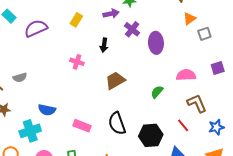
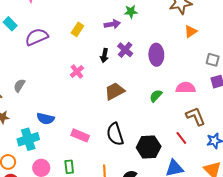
purple cross: (132, 29) -> (125, 50), moved
gray square: (204, 34) -> (213, 60), moved, turned 32
pink cross: (77, 62) -> (77, 71), turned 32
gray semicircle: (20, 77) -> (19, 86), turned 136
green semicircle: (157, 92) -> (156, 96), moved

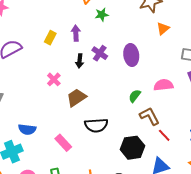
purple arrow: (112, 24) -> (76, 33), moved, turned -77
brown trapezoid: (115, 91) -> (76, 98), moved
brown L-shape: (196, 116) -> (149, 116), moved
black semicircle: (115, 134) -> (96, 125), moved, turned -70
pink rectangle: (80, 135) -> (63, 143), turned 30

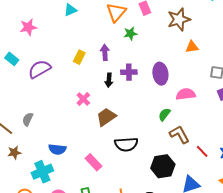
orange triangle: (163, 29) -> (192, 47), turned 32
purple cross: (100, 53) -> (129, 72), turned -35
pink semicircle: (163, 85) -> (186, 94), moved
red line: (164, 135) -> (202, 151), moved

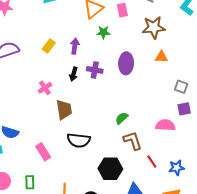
purple ellipse: (160, 74) -> (126, 63), moved
pink semicircle: (186, 94) -> (165, 125), moved
brown trapezoid: (106, 117) -> (64, 110), turned 105

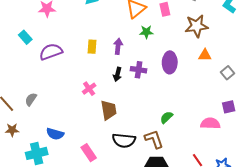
yellow rectangle: (49, 46) -> (92, 47), turned -32
gray square: (181, 87) -> (227, 73), moved, turned 32
brown L-shape: (133, 141) -> (154, 139), moved

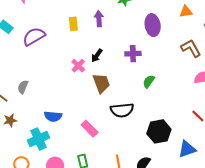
purple cross: (139, 70) -> (133, 54), moved
black arrow: (117, 74) -> (97, 56), moved, turned 32
green semicircle: (166, 117) -> (149, 81), moved
brown L-shape: (154, 139) -> (191, 48), moved

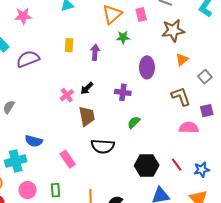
orange triangle: (186, 12) -> (182, 60), turned -40
yellow rectangle: (73, 24) -> (69, 45), moved
black hexagon: (159, 131) -> (147, 165), moved

